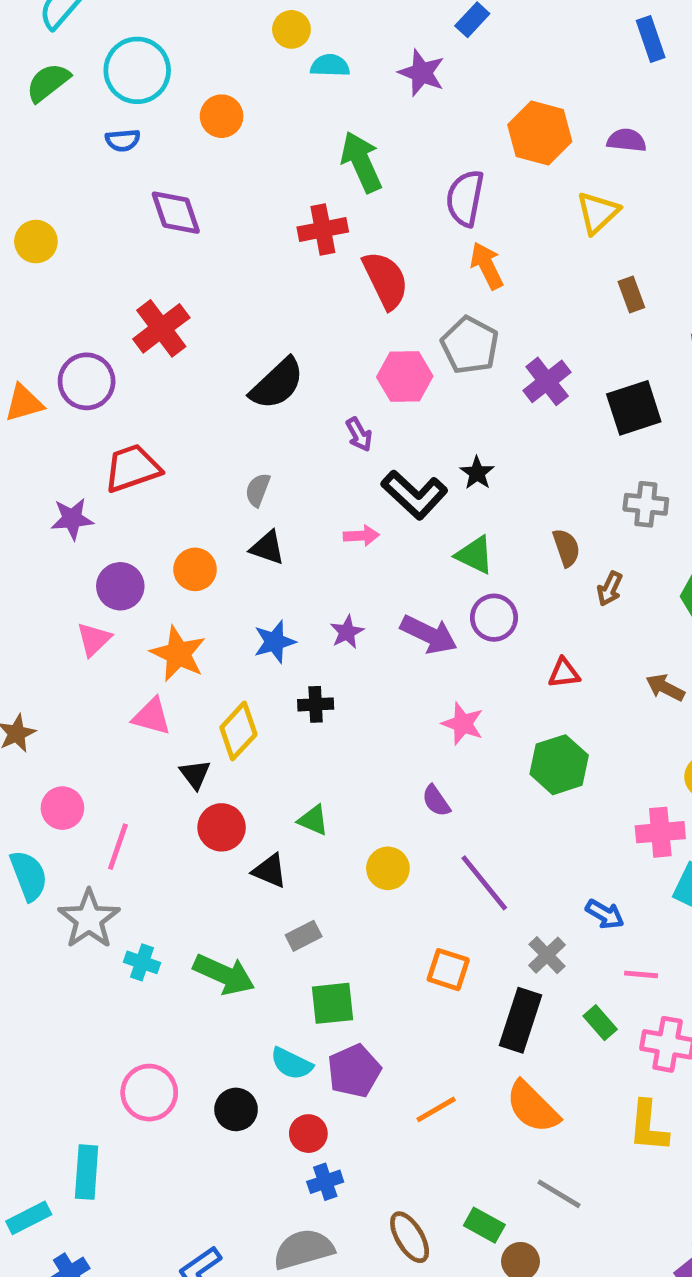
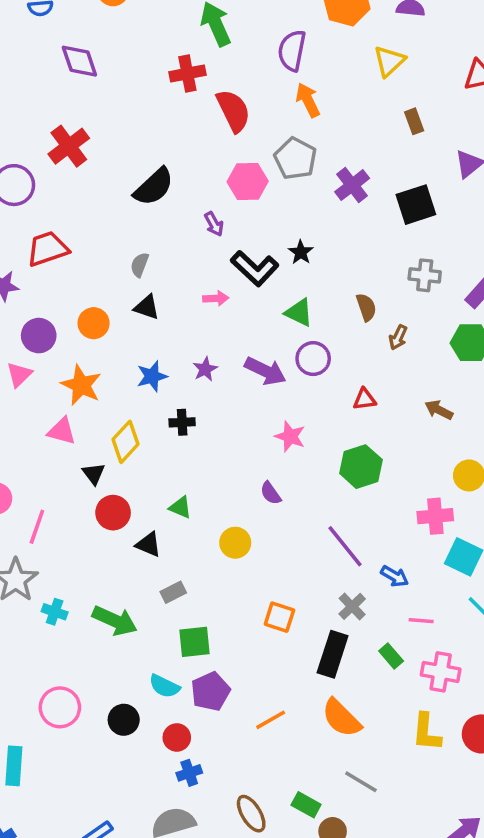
purple line: (484, 883) -> (345, 546), moved

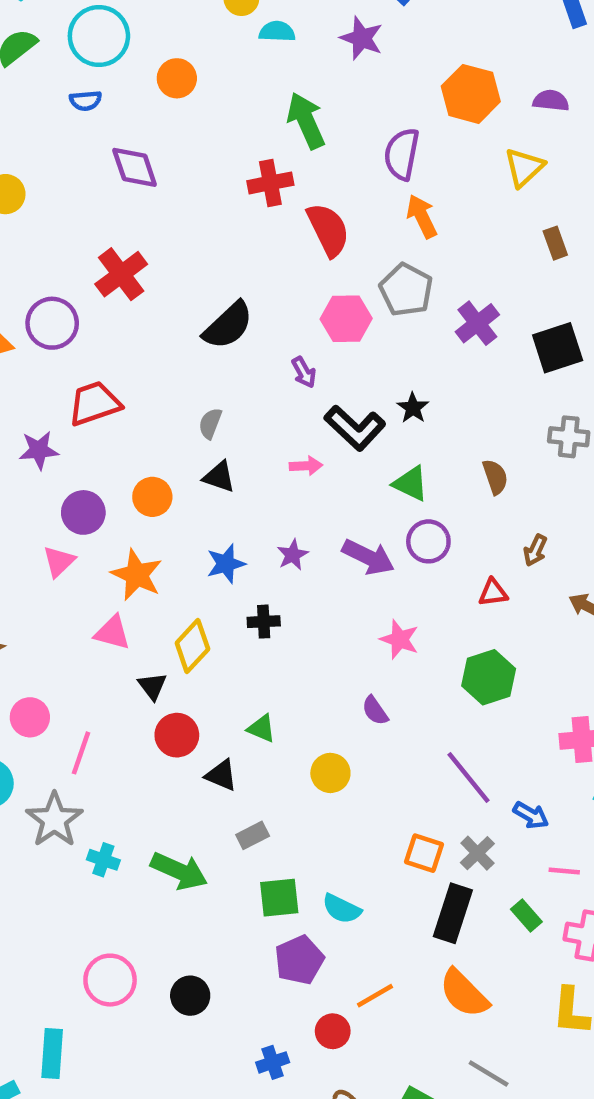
brown arrow: (398, 337) -> (535, 550), moved
orange square: (279, 617) -> (424, 853), moved
cyan semicircle: (164, 686) -> (342, 909), moved
red circle: (177, 737) -> (333, 1031), moved

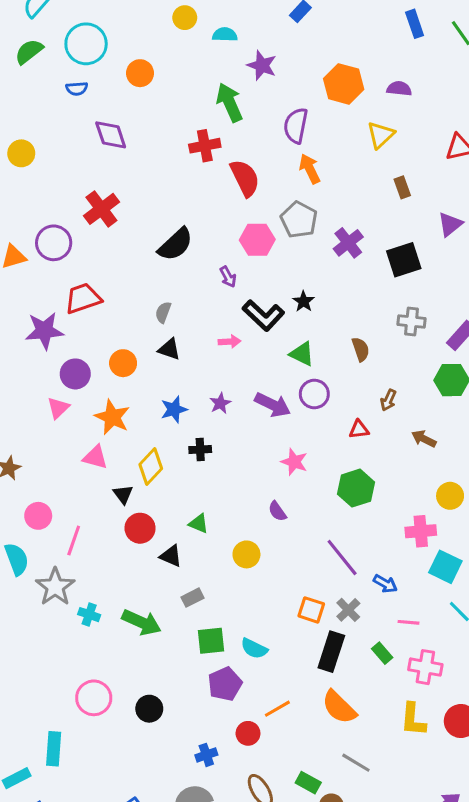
cyan semicircle: (277, 32) -> (225, 35), moved
purple star: (362, 38) -> (262, 65), moved
purple star: (39, 450) -> (44, 331), size x1.4

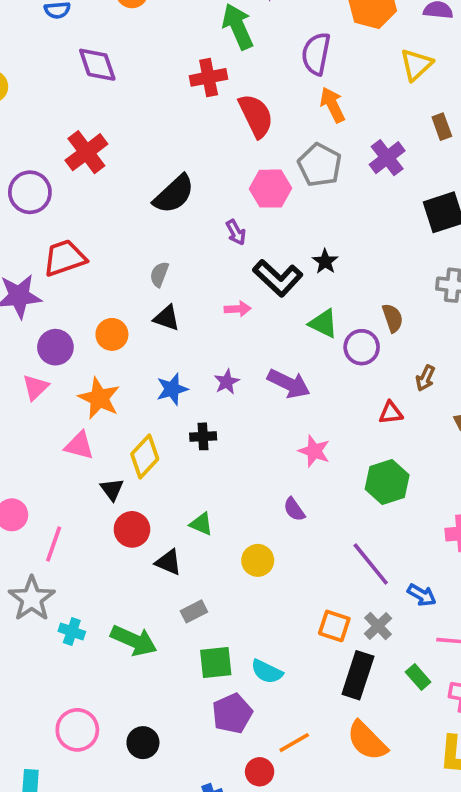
purple cross: (348, 243) -> (387, 158), moved
purple circle: (314, 394) -> (362, 347), moved

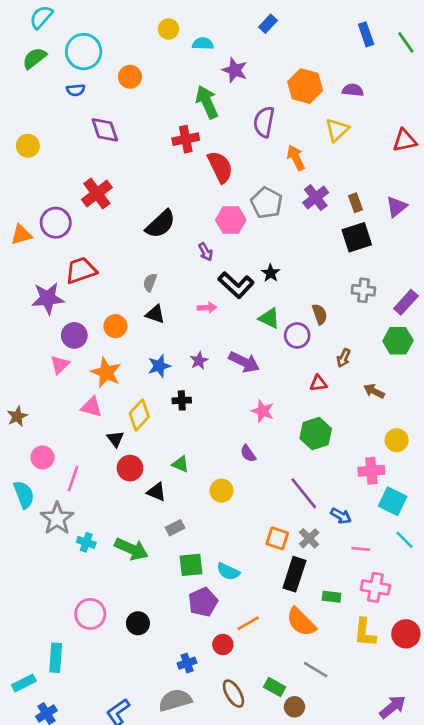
orange arrow: (332, 105) -> (296, 158), moved
brown rectangle: (442, 127) -> (355, 203), moved
green rectangle: (418, 677) -> (332, 597), moved, turned -42

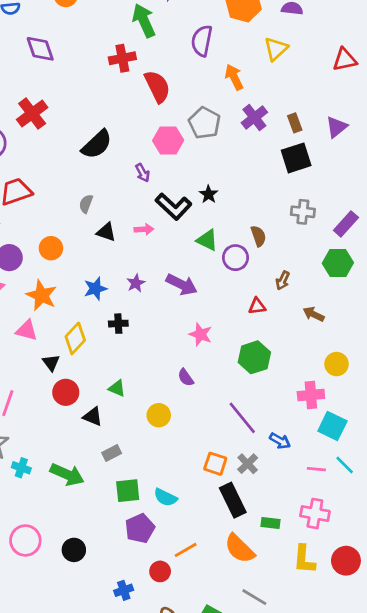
black triangle: (155, 314) -> (106, 232), moved
pink line: (361, 549) -> (316, 469), moved
black rectangle: (294, 574) -> (233, 500), turned -44

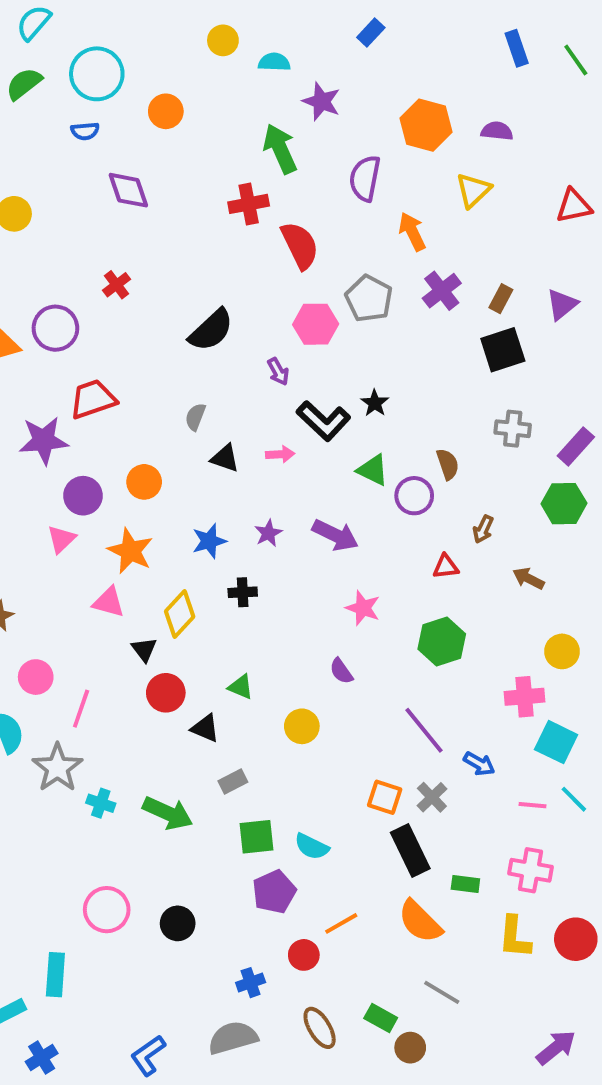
red cross: (32, 113) -> (117, 285), size x0.6
brown rectangle: (295, 123) -> (501, 299), turned 48

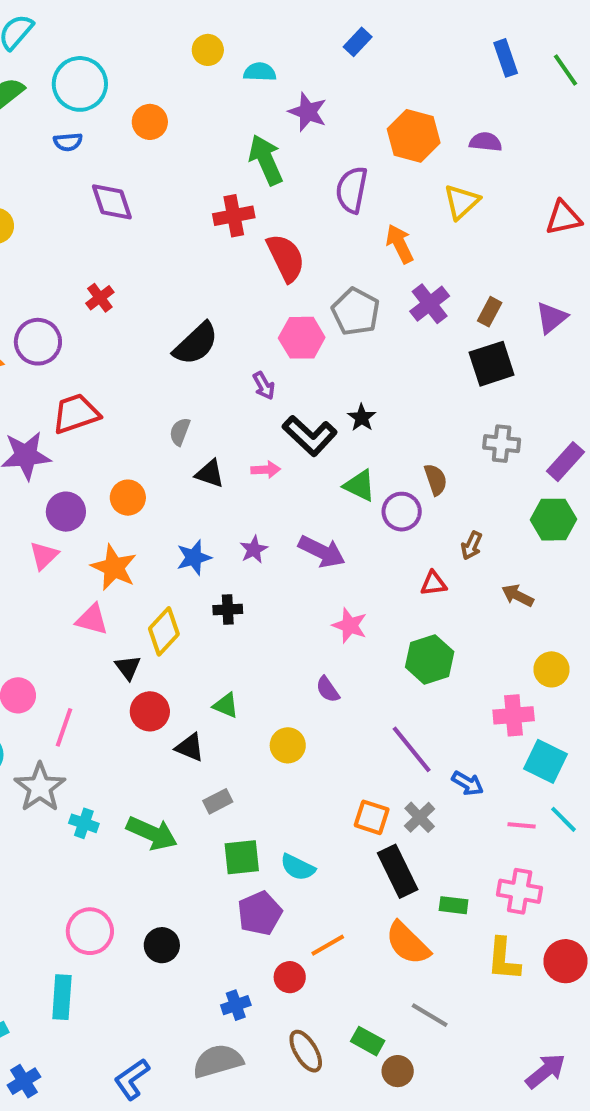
cyan rectangle: (55, 975) -> (62, 997), moved

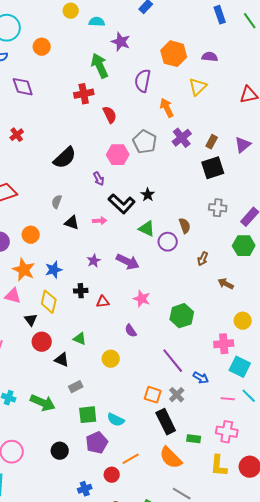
red semicircle: (286, 258) -> (110, 115), size x0.7
blue star: (194, 558) -> (54, 270), moved
red triangle: (434, 583) -> (103, 302), moved
yellow diamond: (164, 631) -> (49, 302), turned -30
black circle: (162, 945) -> (60, 451), moved

